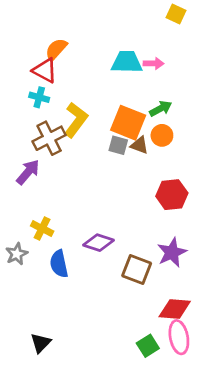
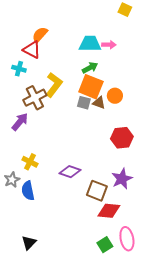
cyan cross: (39, 97) -> (19, 69), moved
green arrow: (161, 109) -> (90, 68), moved
blue semicircle: (59, 264) -> (28, 191), moved
red diamond: (175, 309) -> (109, 211), moved

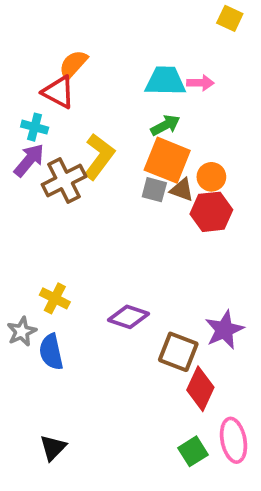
purple arrow: (20, 122) -> (29, 160), moved
red hexagon: (122, 138) -> (211, 212), moved
red diamond: (109, 211) -> (200, 389), turned -70

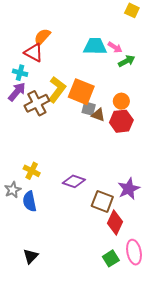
pink arrow: (200, 83) -> (115, 47), turned 32
green arrow: (165, 125) -> (127, 61), moved
orange square: (167, 160) -> (81, 92), moved
brown triangle: (182, 190) -> (98, 115), moved

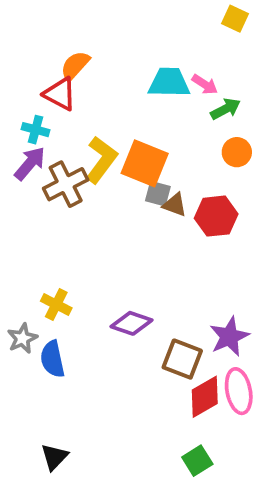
orange circle: (121, 101) -> (237, 152), moved
red diamond: (115, 223) -> (205, 397), turned 35
pink ellipse: (134, 252) -> (239, 391), moved

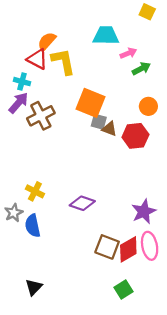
cyan trapezoid: (169, 83) -> (106, 35), moved
pink arrow: (205, 84) -> (128, 53), turned -56
orange circle: (237, 152) -> (148, 106), moved
yellow L-shape: (101, 160) -> (63, 61), moved, turned -48
brown square: (182, 359) -> (107, 247), moved

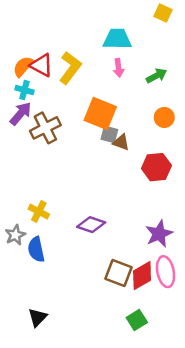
orange semicircle: (47, 41) -> (23, 67), moved
pink arrow: (128, 53) -> (119, 68), moved, turned 105
yellow L-shape: (63, 61) -> (70, 68), turned 48
red hexagon: (135, 136) -> (156, 167), moved

